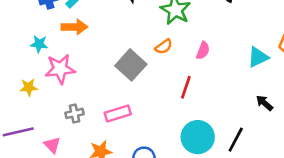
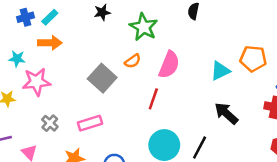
pink semicircle: (203, 51) -> (169, 65), size x1.6
black arrow: (265, 103) -> (226, 113), size x1.5
gray cross: (74, 113) -> (50, 123), turned -35

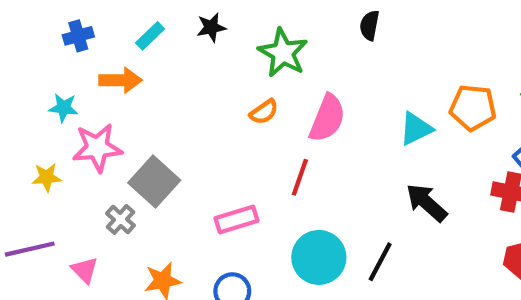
cyan rectangle: (50, 17) -> (150, 36), moved
gray square: (102, 78) -> (154, 181), moved
pink rectangle: (90, 123) -> (237, 219), moved

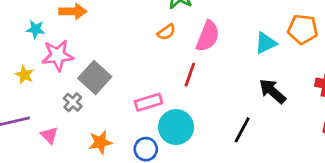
yellow star: (47, 177) -> (25, 75), turned 30
cyan circle: (319, 257) -> (176, 127), moved

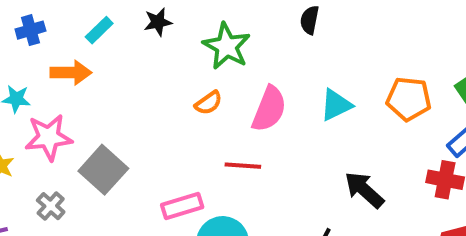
cyan triangle: (266, 43) -> (336, 105), moved
red line: (190, 75) -> (243, 166), turned 75
gray cross: (73, 102) -> (51, 206), moved

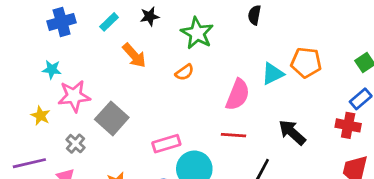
blue cross: (30, 30) -> (62, 22), size x1.4
orange arrow: (71, 73) -> (134, 56), moved, turned 48
orange pentagon: (409, 99) -> (306, 63), moved
pink semicircle: (269, 109) -> (238, 95), moved
red line: (243, 166) -> (233, 135), moved

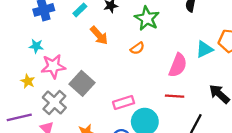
gray cross: (75, 144) -> (54, 102), size x1.6

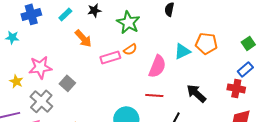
cyan star: (36, 46) -> (12, 37), moved
orange semicircle: (137, 48) -> (130, 49), moved
gray square: (82, 83) -> (67, 83), size x0.7
pink rectangle: (124, 102) -> (110, 57), moved

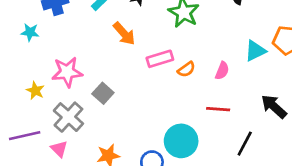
orange semicircle: (130, 49) -> (186, 69), moved
pink semicircle: (157, 66) -> (222, 71), size x0.6

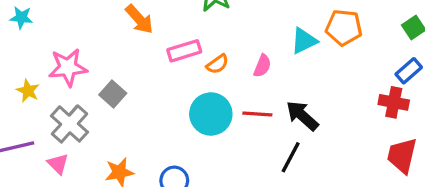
black arrow: (274, 106) -> (302, 116), moved
cyan circle: (181, 141) -> (211, 114), moved

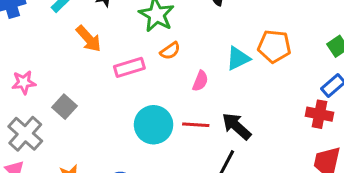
orange semicircle: (217, 64) -> (170, 51), moved
pink star: (68, 67) -> (24, 82), size x0.7

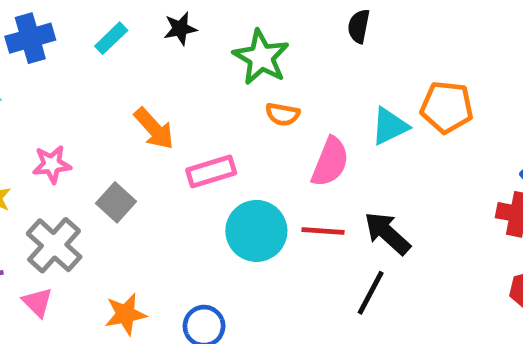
orange arrow: (89, 39) -> (154, 129), moved
orange semicircle: (170, 51) -> (283, 114), turned 45
pink rectangle: (129, 67) -> (211, 171), moved
pink semicircle: (200, 81) -> (330, 162), size x1.5

